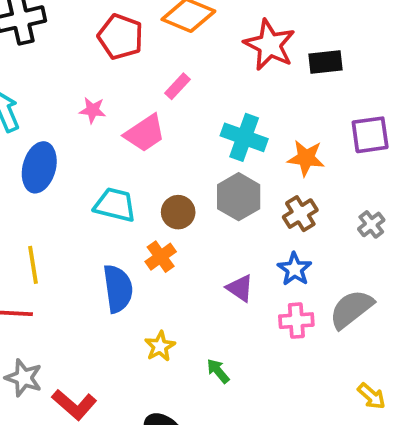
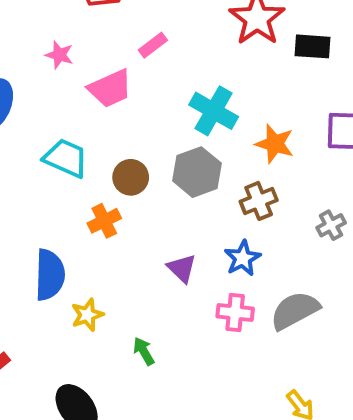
blue semicircle: (118, 289) -> (50, 275), moved

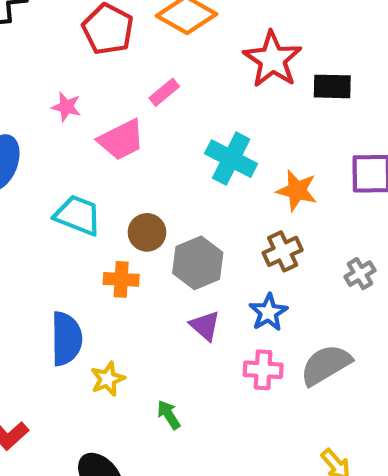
gray hexagon: (197, 172) -> (198, 263), moved
orange cross: (104, 221) -> (121, 279), turned 32

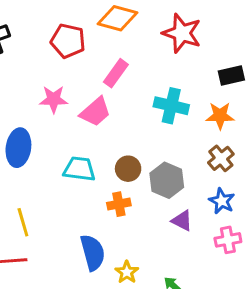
black rectangle: (332, 86) -> (231, 76), moved
pink rectangle: (164, 92) -> (116, 73), size x1.4
pink star: (66, 107) -> (54, 99), size x1.4

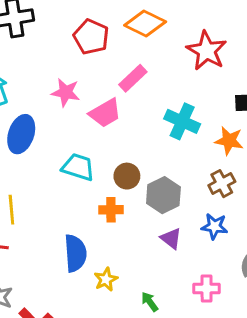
blue star: (222, 201) -> (214, 226), turned -30
pink cross: (228, 240) -> (207, 289), moved

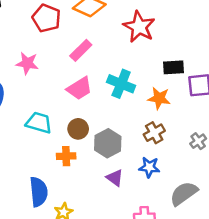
pink trapezoid: (105, 113) -> (79, 88), moved

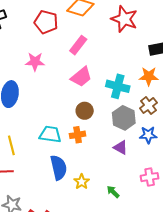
cyan cross: (121, 84) -> (118, 86), moved
cyan trapezoid: (39, 123) -> (50, 134), moved
gray hexagon: (108, 143) -> (124, 118), moved

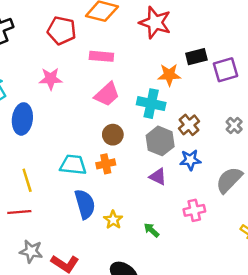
pink rectangle: (78, 45) -> (101, 56), turned 60
orange star: (149, 76) -> (169, 75), moved

